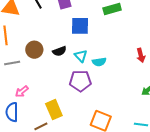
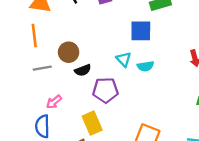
blue square: (80, 26) -> (141, 31), moved
black semicircle: (59, 51) -> (83, 70), moved
purple pentagon: (80, 81) -> (105, 90), moved

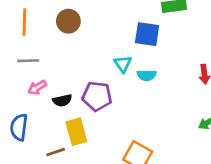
brown circle: (69, 52) -> (68, 21), moved
black semicircle: (83, 70) -> (62, 100), moved
pink arrow: (54, 102) -> (37, 87), moved

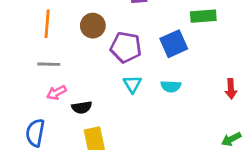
blue square: (147, 34) -> (174, 44), turned -36
cyan triangle: (123, 64) -> (132, 84), moved
purple pentagon: (97, 96) -> (126, 47), moved

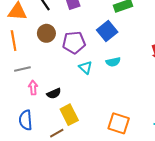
pink arrow: (56, 93) -> (33, 88), turned 128

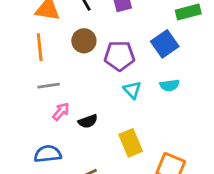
pink arrow: (33, 88) -> (61, 111), turned 40
yellow rectangle: (69, 115) -> (131, 143), moved
blue semicircle: (26, 120) -> (48, 154), turned 84

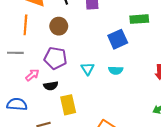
purple pentagon: (119, 56) -> (56, 58), moved
gray line: (49, 86) -> (15, 53), moved
yellow rectangle: (131, 143) -> (68, 105), moved

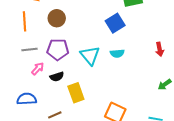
gray line: (15, 53) -> (30, 49), moved
cyan triangle: (88, 69) -> (90, 55), size x1.5

